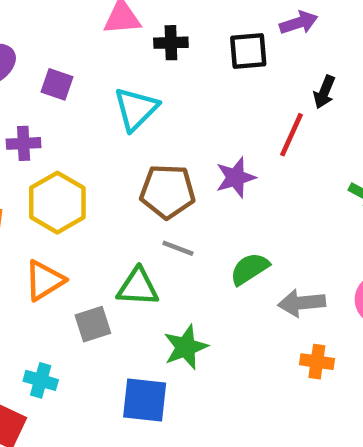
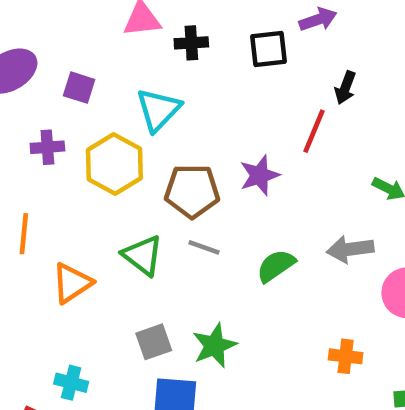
yellow hexagon: (57, 203) -> (114, 164), moved
green triangle: (138, 287) -> (143, 255), moved, turned 36
gray arrow: (302, 303) -> (350, 249), moved
gray square: (93, 324) -> (154, 342), moved

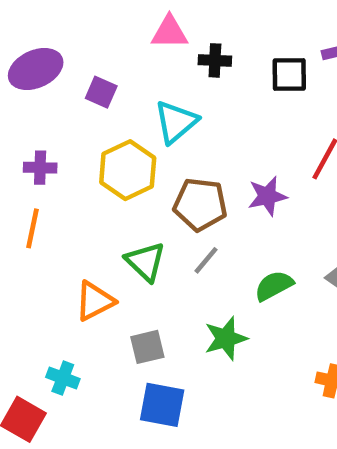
purple cross: (47, 147) -> (40, 168), moved
gray line: (204, 247) -> (206, 260), turned -76
orange triangle: (72, 283) -> (95, 301), moved
green star: (214, 346) -> (226, 338), moved

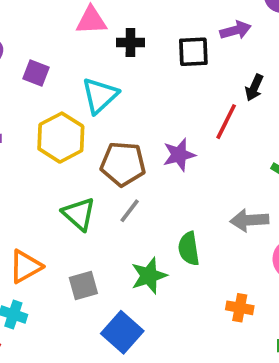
green semicircle: (274, 286) -> (189, 249), moved, turned -68
orange triangle: (95, 301) -> (25, 266), moved
blue square: (162, 405) -> (122, 332), moved, turned 33

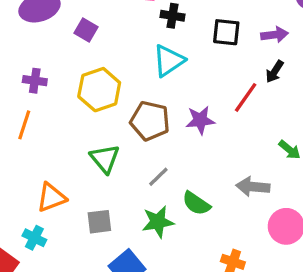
purple arrow: (236, 30) -> (275, 35), moved
cyan triangle: (100, 95) -> (169, 61), moved
gray line: (130, 211) -> (158, 177), moved
green semicircle: (189, 249) -> (196, 203), turned -56

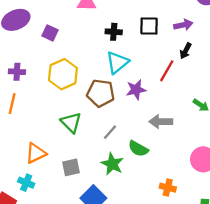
black cross: (173, 16) -> (114, 32), moved
cyan triangle: (169, 61) -> (117, 62), moved
gray arrow: (253, 187) -> (161, 122), moved
green star: (158, 222) -> (112, 164), turned -30

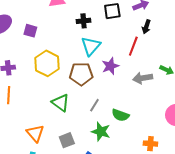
gray arrow: (161, 122) -> (143, 78), moved
orange triangle: (36, 153) -> (35, 133), turned -36

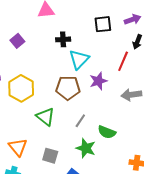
black cross: (84, 21) -> (63, 39), moved
purple square: (30, 31) -> (17, 41), turned 32
yellow hexagon: (47, 63) -> (21, 88), moved
gray square: (67, 140) -> (50, 156), turned 35

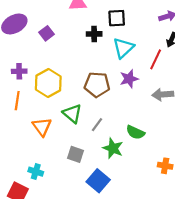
black square: (103, 24) -> (117, 18), moved
cyan triangle: (79, 59) -> (123, 48), moved
gray line: (80, 121) -> (97, 125), moved
orange triangle: (18, 147) -> (42, 127), moved

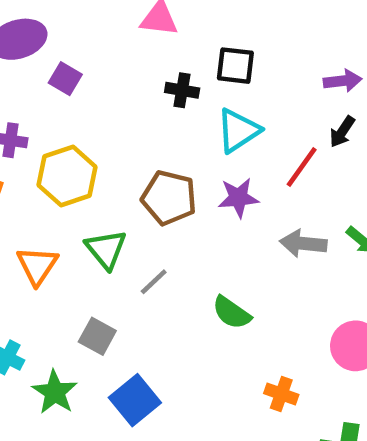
purple square: (46, 33) -> (65, 79), moved, turned -32
green star: (113, 148) -> (55, 392), moved

